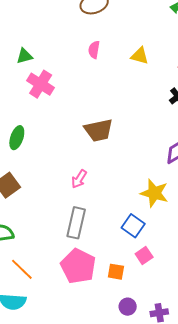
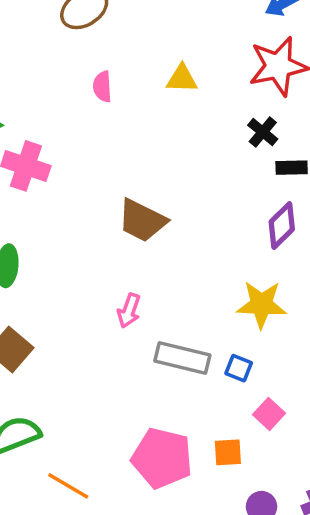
brown trapezoid: (99, 130) -> (142, 221), turned 52
gray rectangle: (76, 223) -> (182, 358), moved, turned -76
blue square: (133, 226) -> (239, 368), size x0.7

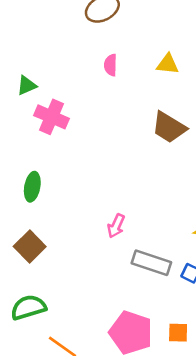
brown trapezoid: (142, 221) -> (169, 127), moved

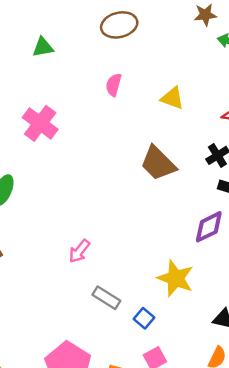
green triangle: (27, 85) -> (43, 47), moved
gray rectangle: (151, 263) -> (106, 298), size x0.7

